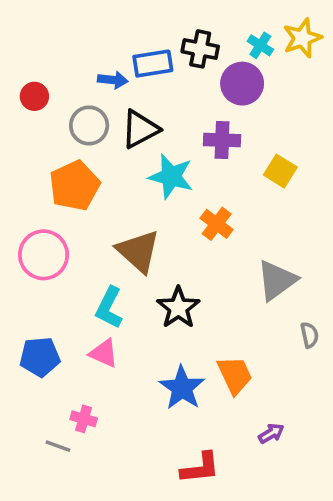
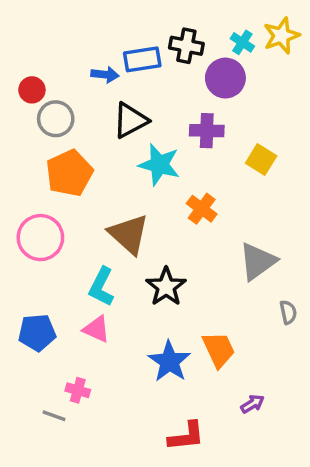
gray circle: (89, 125) -> (56, 119), moved

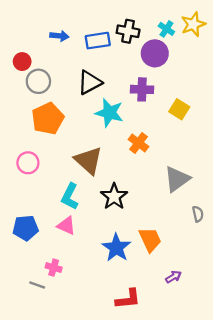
blue arrow: (105, 75) -> (59, 36), moved
pink circle: (40, 238) -> (28, 163), size x0.7

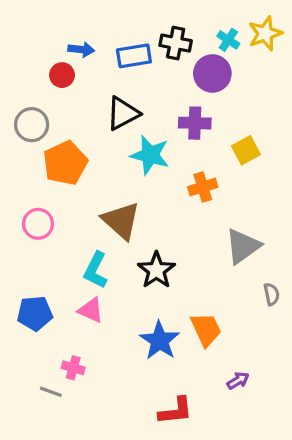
red circle: (22, 62) -> (62, 75), moved
gray circle: (38, 81) -> (32, 125), moved
yellow square: (179, 109) -> (246, 150), turned 30
orange cross: (138, 143) -> (203, 187), moved, turned 36

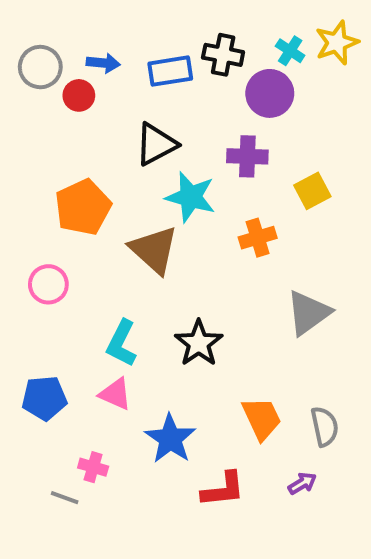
gray circle: (32, 125) -> (40, 67), moved
brown triangle: (121, 221) -> (154, 250), moved
gray semicircle: (272, 294) -> (325, 427), moved, size x1.4
blue star: (160, 341) -> (170, 439), moved
red L-shape: (176, 411) -> (223, 489), moved

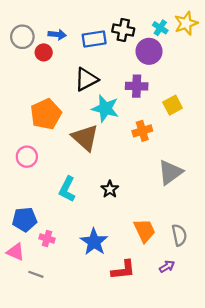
black star: (199, 343) -> (110, 189), size x0.7
pink triangle: (115, 394) -> (16, 252), moved
pink cross: (93, 467) -> (47, 238), moved

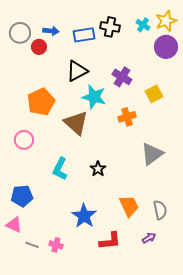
purple circle: (149, 51) -> (166, 47), moved
purple cross: (137, 86) -> (122, 77), turned 30
pink cross: (47, 238) -> (56, 245), moved

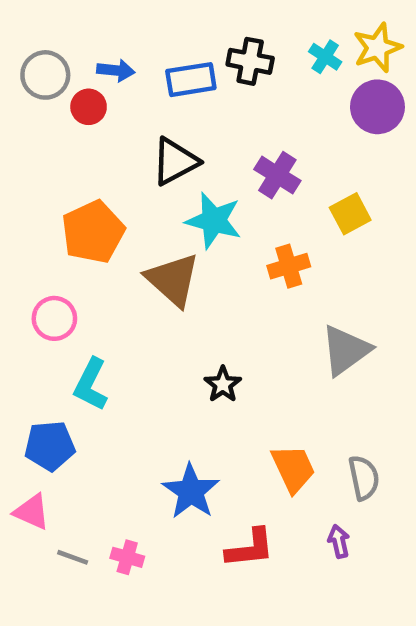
cyan L-shape: (60, 169) -> (91, 384), moved
purple arrow: (149, 238) -> (339, 541), turned -72

